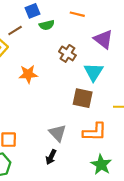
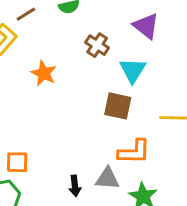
orange star: (28, 74) -> (44, 73), turned 30
gray triangle: (58, 133) -> (107, 179), moved, turned -42
black arrow: (51, 157) -> (75, 186), turned -32

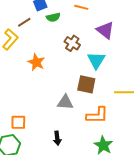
gray triangle: (107, 179) -> (65, 102), moved

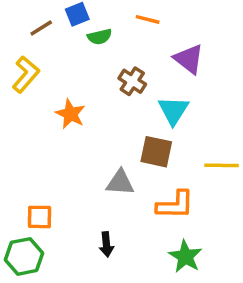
brown line: (24, 22) -> (41, 28), moved

